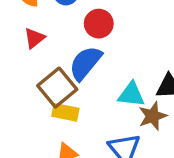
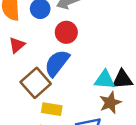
cyan triangle: (131, 95) -> (105, 80), moved
yellow rectangle: (65, 112) -> (52, 109), moved

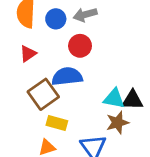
blue semicircle: (57, 63) -> (67, 76), turned 40

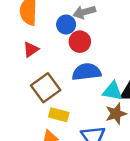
blue circle: (56, 19) -> (66, 25), moved
blue semicircle: (67, 76) -> (86, 72), moved

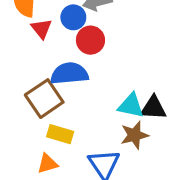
red triangle: (31, 49) -> (41, 29), moved, turned -35
blue semicircle: (86, 72) -> (69, 74), moved

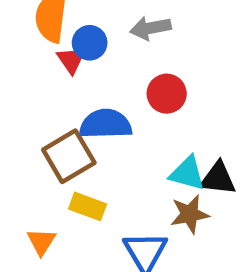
blue circle: (73, 17) -> (90, 43), moved
red circle: (90, 40) -> (167, 94), moved
orange triangle: (47, 164) -> (41, 242), moved, turned -45

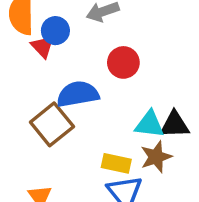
yellow rectangle: (88, 206) -> (116, 163), moved

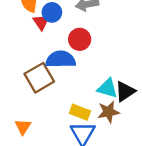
red circle: (123, 62) -> (80, 39), moved
black triangle: (175, 125) -> (125, 91), turned -40

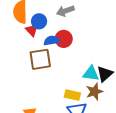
blue semicircle: (61, 59) -> (52, 41), moved, size x0.7
brown square: (39, 78) -> (40, 59), moved, turned 30

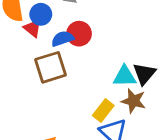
brown star: (94, 92) -> (133, 101), turned -30
yellow rectangle: (72, 95) -> (103, 111), turned -56

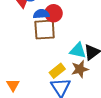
brown square: (51, 67) -> (45, 30), moved
brown star: (133, 101) -> (80, 69), turned 30

